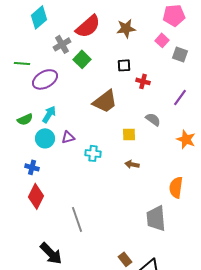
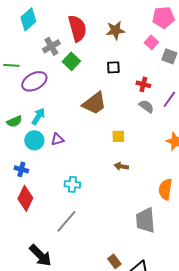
red semicircle: (88, 26) -> (77, 28), turned -64
red cross: (143, 81) -> (143, 84), moved
gray semicircle: (153, 119) -> (146, 106), moved
cyan cross: (93, 153) -> (72, 184), moved
gray line: (77, 219) -> (66, 221), turned 60

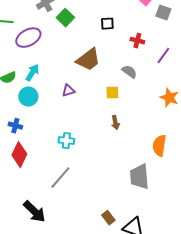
gray semicircle: (146, 106) -> (129, 72), moved
purple triangle: (57, 139) -> (68, 91), moved
brown arrow: (121, 166) -> (115, 123), turned -112

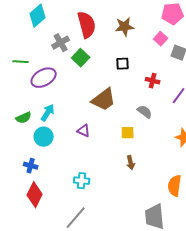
purple triangle: (68, 91) -> (84, 131), turned 40

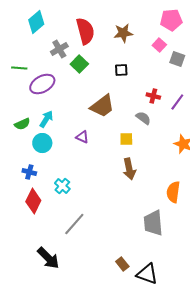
red cross: (153, 81) -> (153, 96), moved
brown arrow: (131, 163) -> (129, 169), size x1.5
cyan cross: (82, 181) -> (62, 186), moved, turned 35

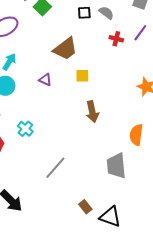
purple line: (177, 102) -> (140, 33), moved
gray semicircle: (143, 118) -> (106, 13), moved
yellow square: (126, 139) -> (82, 76), moved
gray line: (74, 224) -> (55, 168), moved

